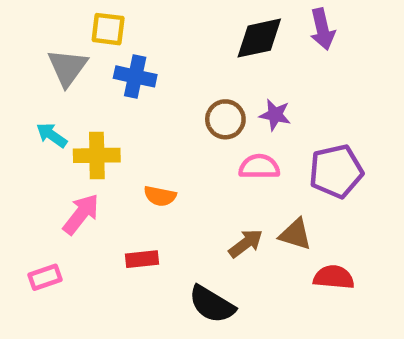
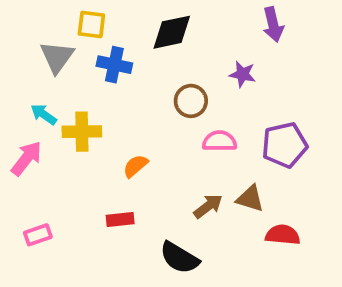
black diamond: (259, 38) -> (172, 32), moved
purple star: (275, 115) -> (242, 74), moved
orange semicircle: (160, 196) -> (135, 166), turned 128
pink arrow: (81, 214) -> (26, 158), moved

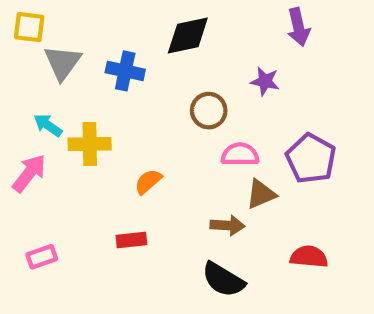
yellow square: (91, 24) -> (29, 27), moved
purple pentagon: (285, 145) -> (311, 159), turned -30
brown triangle: (250, 198) -> (261, 194), moved, turned -40
brown arrow: (208, 206) -> (227, 225), turned 40
black semicircle: (179, 258) -> (223, 280), moved

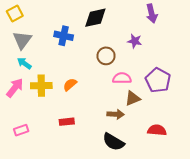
yellow square: (29, 27) -> (15, 13), turned -35
gray triangle: (63, 63) -> (22, 40), moved
yellow cross: (90, 144) -> (41, 86), moved
orange semicircle: (148, 182) -> (70, 85), moved

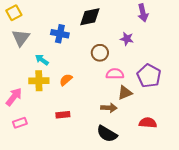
cyan arrow: (24, 63) -> (42, 60), moved
pink arrow: (15, 88) -> (14, 97), moved

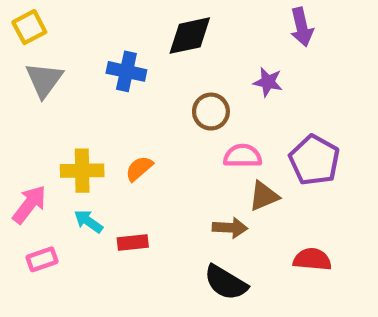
cyan arrow: (42, 60) -> (88, 221), moved

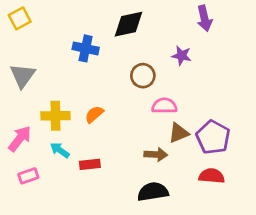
gray triangle: (44, 80) -> (23, 76), moved
purple pentagon: (314, 160) -> (213, 137), moved
black semicircle: (226, 283) -> (153, 192), turned 140

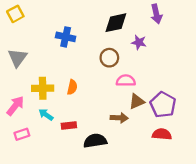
black diamond: (129, 24) -> (116, 23), moved
orange semicircle: (94, 114) -> (72, 87), turned 144
black semicircle: (153, 192) -> (95, 141), moved

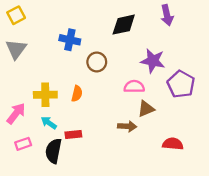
purple star: (139, 42) -> (153, 61), moved, size x1.5
gray triangle: (17, 58) -> (16, 49), moved
brown circle: (109, 58) -> (97, 62), moved
purple pentagon: (163, 105) -> (181, 84), moved
black semicircle: (95, 141) -> (53, 151), moved, turned -70

